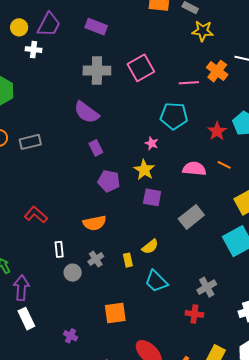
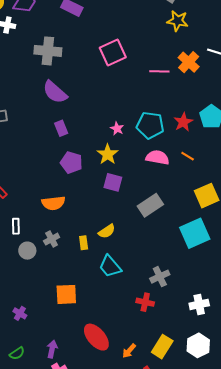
gray cross: (97, 71) -> (48, 51), moved
cyan pentagon: (174, 116) -> (150, 125), moved

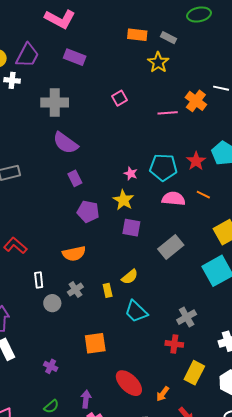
yellow star: (178, 21) -> (158, 62), moved, turned 30
pink square: (113, 52) -> (120, 98), size x0.6
yellow rectangle: (162, 347) -> (194, 373), moved

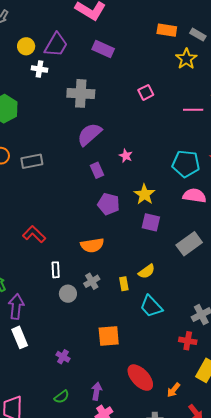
purple semicircle: (65, 143) -> (89, 134), turned 100
pink star: (131, 174) -> (126, 156), moved

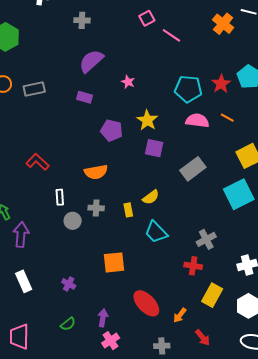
gray cross: (81, 93) -> (82, 20), size x0.6
pink line: (193, 110) -> (171, 35), moved, turned 36
purple rectangle: (97, 170) -> (84, 97), moved, turned -49
gray cross: (92, 281) -> (96, 208), turned 35
white rectangle: (20, 337) -> (24, 281), moved

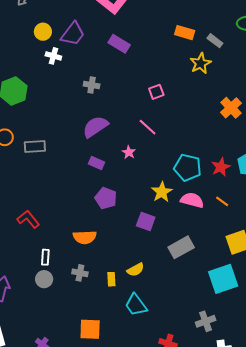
pink line: (171, 35) -> (148, 127), moved
purple rectangle: (84, 97) -> (96, 163), moved
yellow star: (147, 120) -> (162, 192), moved
gray circle: (73, 221) -> (44, 279), moved
gray cross: (206, 239) -> (206, 321), moved

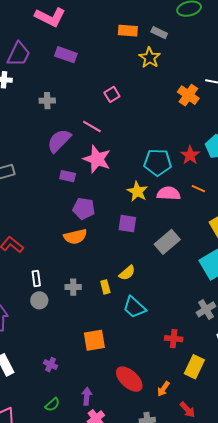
pink line: (148, 127) -> (92, 126), moved
pink star: (129, 152) -> (97, 159), size x2.0
orange semicircle: (85, 237) -> (75, 237), moved

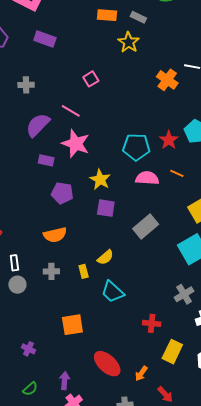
yellow star: (137, 191) -> (100, 179), moved
orange semicircle: (75, 237) -> (55, 235), moved

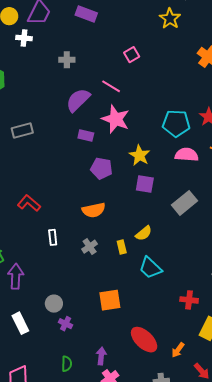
gray cross: (51, 271) -> (90, 247), turned -35
gray circle: (17, 285) -> (54, 304), moved
green semicircle: (30, 389) -> (67, 364), turned -49

